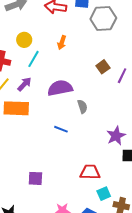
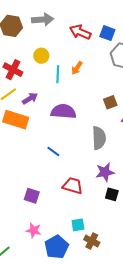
cyan line: (34, 59) -> (58, 74), moved, turned -42
gray semicircle: (82, 107) -> (99, 138), moved, size x1.6
red trapezoid: (90, 172) -> (73, 186), moved
purple square: (35, 178) -> (32, 196), moved

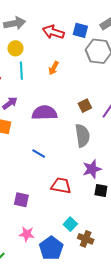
yellow circle: (41, 56) -> (15, 48), moved
cyan line: (58, 74) -> (21, 71), moved
brown square: (110, 102) -> (85, 106), moved
cyan square: (78, 225) -> (70, 224), turned -32

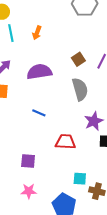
orange arrow: (54, 68) -> (37, 33), moved
cyan square: (70, 224) -> (80, 179), turned -32
pink star: (27, 234) -> (29, 191), moved

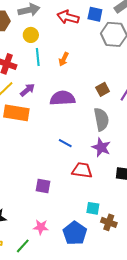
blue line: (39, 113) -> (65, 143), moved
purple star: (94, 121) -> (101, 147), moved, turned -30
pink star: (29, 191) -> (41, 227), moved

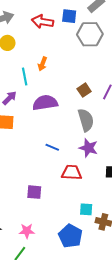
cyan line: (38, 57) -> (25, 76), moved
pink star: (41, 227) -> (27, 231), moved

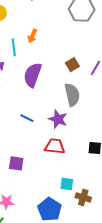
purple semicircle: (45, 103) -> (33, 75), turned -65
blue line: (52, 147) -> (27, 118), moved
purple star: (88, 148) -> (58, 119), moved

